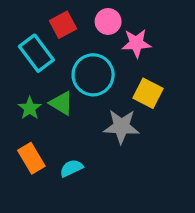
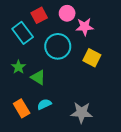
green triangle: (61, 103) -> (38, 77), moved
gray star: (121, 127) -> (82, 113), moved
orange rectangle: (31, 158) -> (22, 108), moved

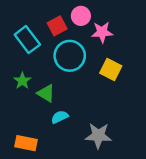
red square: (39, 15) -> (57, 26), moved
cyan semicircle: (44, 104) -> (60, 117), moved
orange rectangle: (22, 108) -> (26, 143), moved, turned -48

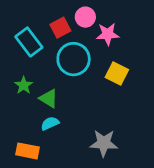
cyan semicircle: (60, 117) -> (50, 123), moved

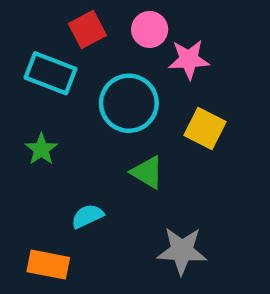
red square: (60, 28) -> (87, 29), moved
cyan rectangle: (29, 42) -> (51, 73), turned -32
green triangle: (49, 98) -> (147, 172), moved

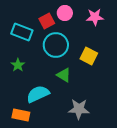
red square: (87, 29) -> (47, 21), moved
pink star: (189, 59) -> (95, 17), moved
cyan semicircle: (87, 216) -> (38, 94), size x1.6

